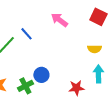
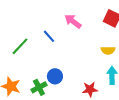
blue line: (26, 34) -> (49, 36), moved

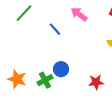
green line: (20, 46) -> (24, 13), moved

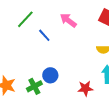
green line: (24, 13) -> (25, 19), moved

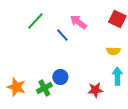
blue line: (44, 35) -> (62, 35), moved

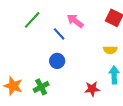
blue circle: (60, 77) -> (57, 61), moved

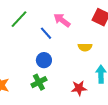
yellow semicircle: (110, 50) -> (85, 47), moved
green cross: (41, 87) -> (39, 82), moved

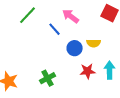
blue circle: (44, 60) -> (75, 48), moved
red star: (79, 88) -> (88, 71), moved

